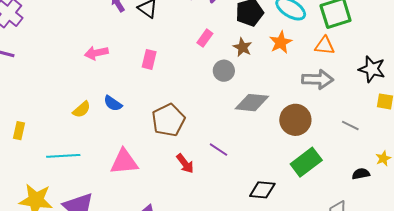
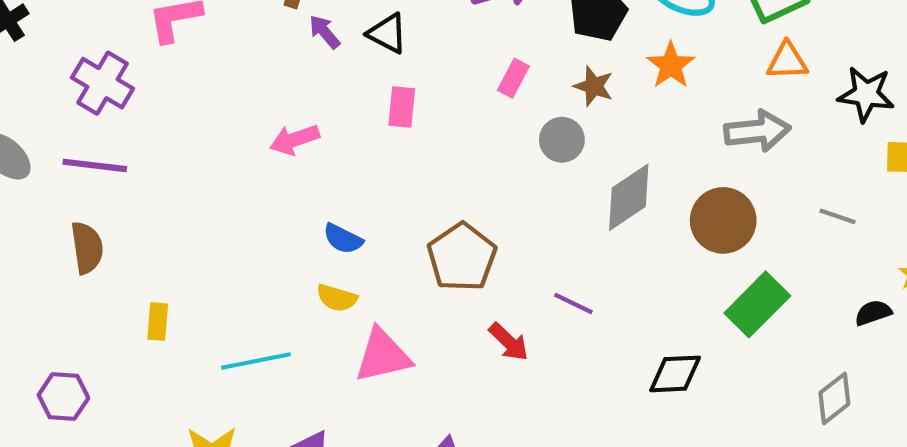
orange triangle: (325, 46) -> (787, 61), moved
pink rectangle: (149, 59) -> (402, 107), moved
gray diamond: (252, 103) -> (629, 197), turned -32
yellow semicircle: (82, 109) -> (337, 298), moved, turned 66

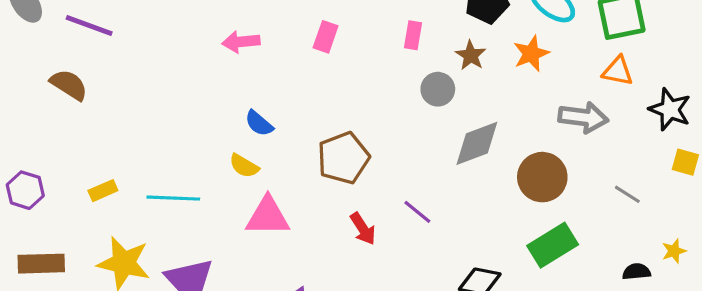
pink rectangle: (513, 78) -> (413, 35), turned -32
brown semicircle: (87, 248) -> (69, 85), turned -63
yellow rectangle: (158, 322) -> (103, 191), moved, turned 48

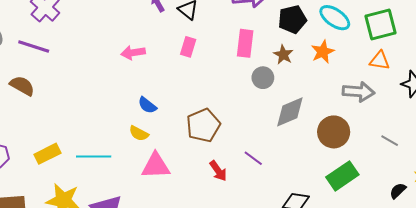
pink rectangle: (413, 35) -> (245, 43), size x1.5
yellow rectangle: (103, 191) -> (48, 154), size x1.4
black semicircle: (636, 272) -> (398, 191), turned -36

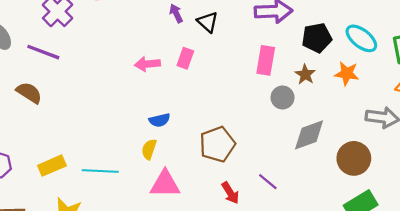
pink rectangle: (188, 47) -> (185, 58), moved
orange star: (323, 52) -> (347, 73), turned 30
blue semicircle: (147, 105) -> (160, 120), turned -54
yellow semicircle: (139, 133) -> (149, 149), turned 78

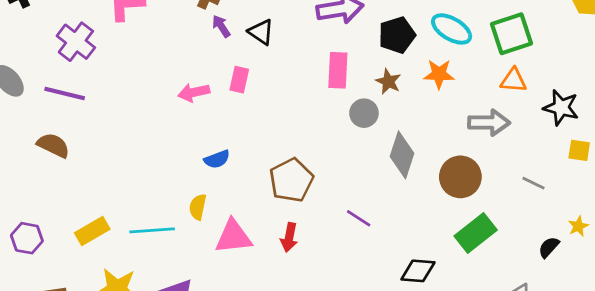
gray diamond: (309, 135) -> (402, 155), turned -45
yellow semicircle: (149, 149) -> (198, 207), moved
red arrow: (230, 193) -> (289, 237), moved, turned 50

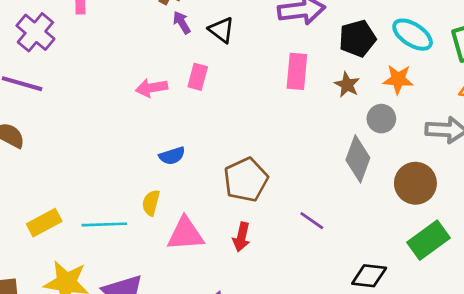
gray circle: (364, 113) -> (381, 119), moved

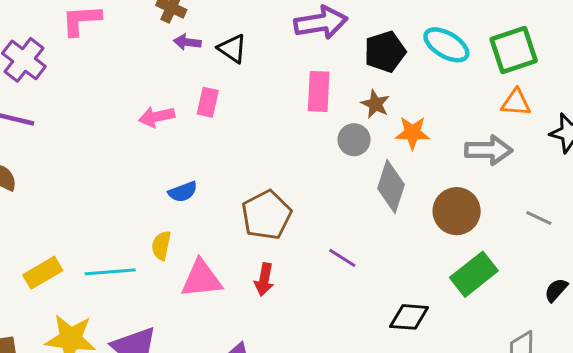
purple arrow: (182, 23) -> (187, 42), turned -50
orange star: (398, 79) -> (412, 133), moved
gray circle: (381, 119) -> (354, 140), moved

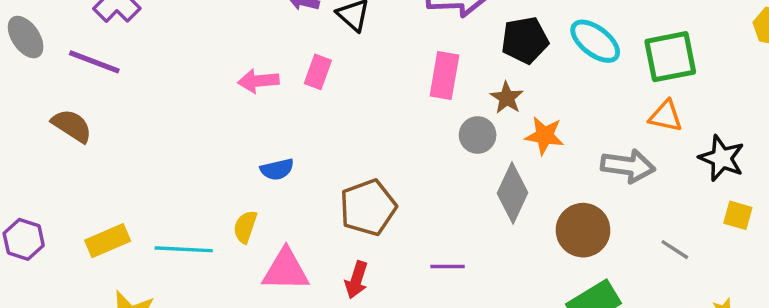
purple line: (342, 258) -> (448, 267), turned -40

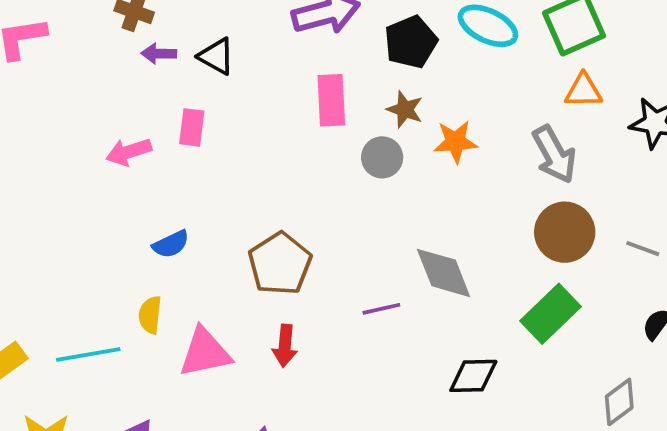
gray arrow: (628, 166) -> (554, 154), turned 66
gray diamond: (513, 193) -> (444, 273), moved, turned -34
brown circle: (583, 230) -> (565, 232), moved
gray line: (675, 250) -> (643, 249), moved

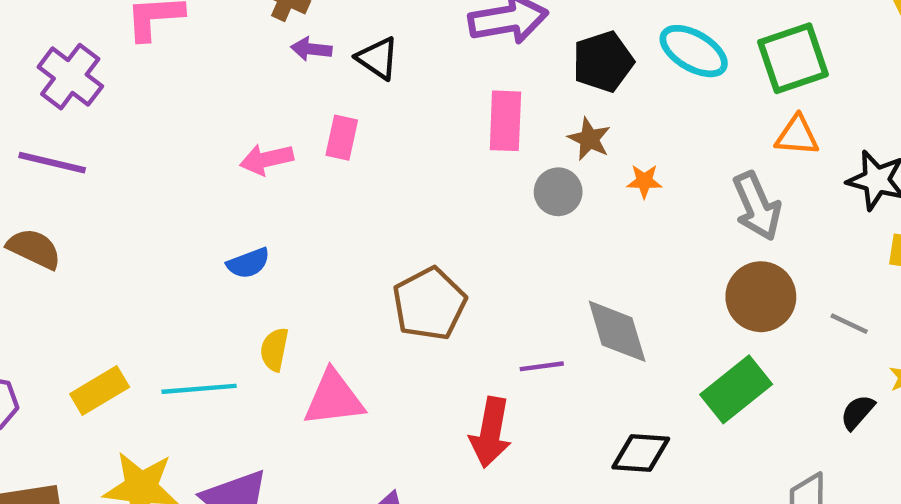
orange star: (456, 142) -> (644, 181), size x0.7
blue semicircle: (171, 244) -> (248, 263), moved
red arrow: (285, 346) -> (491, 432), moved, size x1.4

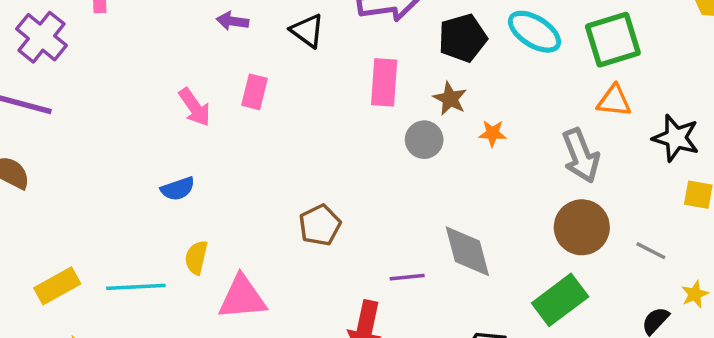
black triangle: (378, 58) -> (307, 31), moved
pink arrow: (267, 159) -> (195, 107), turned -114
brown pentagon: (429, 304) -> (320, 225), size x0.7

